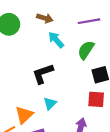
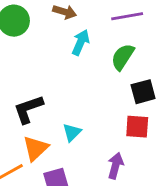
cyan arrow: (56, 40) -> (81, 42), turned 66
black L-shape: (43, 74) -> (28, 109), moved

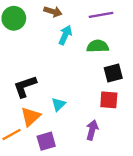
green semicircle: (123, 57) -> (98, 46), turned 55

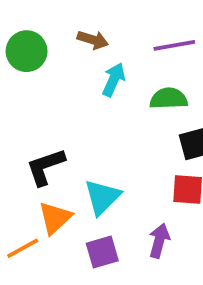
cyan triangle: (59, 104) -> (102, 197), size x1.5
purple square: (46, 141) -> (102, 252), moved

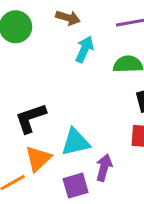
cyan triangle: (102, 197) -> (76, 142), turned 32
purple arrow: (159, 241) -> (104, 168), moved

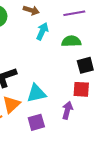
purple arrow: (104, 168) -> (67, 110), moved

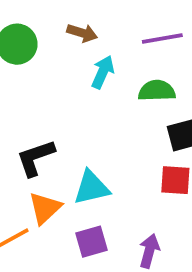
purple arrow: (67, 110) -> (149, 251), moved

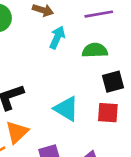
cyan triangle: (92, 188) -> (66, 109), moved, turned 44

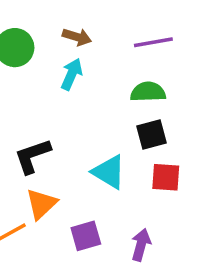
cyan arrow: (57, 37) -> (72, 74), moved
black square: (113, 82) -> (152, 135), moved

